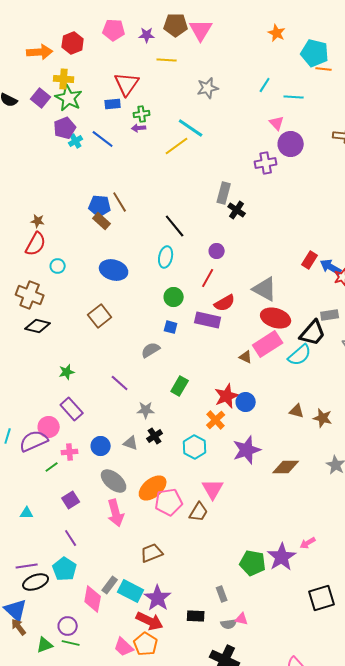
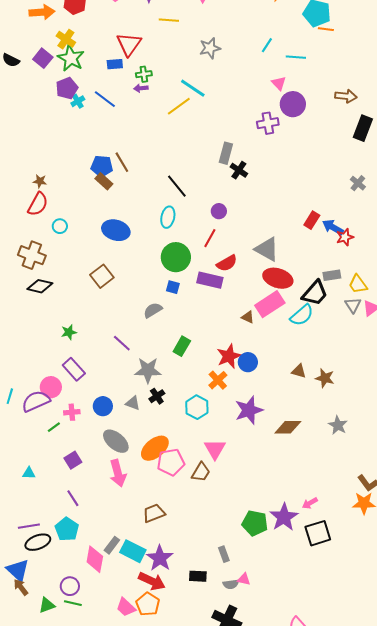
yellow cross: (64, 79) -> (66, 39), turned 30
green circle: (174, 297) -> (176, 257), size x1.5
gray star: (146, 410) -> (148, 370), size x1.5
black square: (322, 598) -> (318, 533), moved

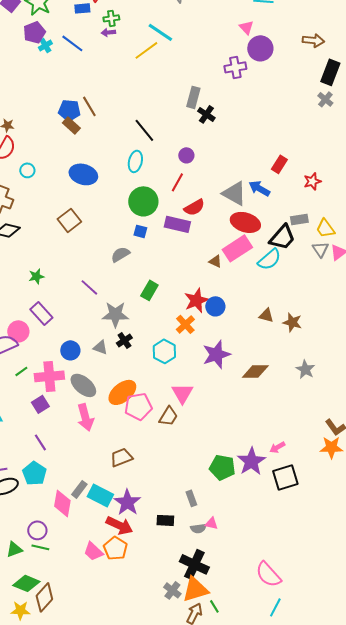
gray cross: (358, 183) -> (325, 99), moved
blue arrow: (333, 227) -> (259, 188), moved
pink cross: (72, 412) -> (49, 376), moved, size x1.8

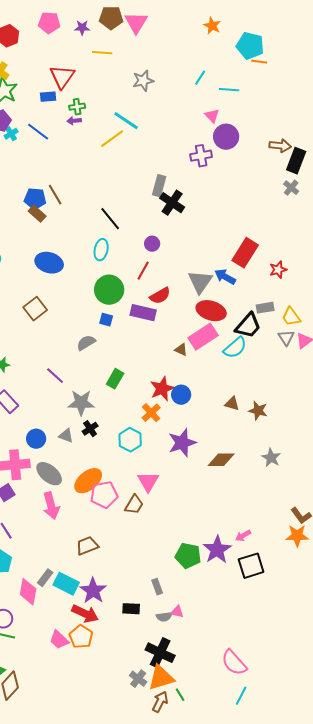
brown arrow: (313, 40) -> (280, 146), moved
black cross: (206, 114) -> (172, 203), size x1.4
red rectangle: (279, 164) -> (245, 253), size x1.6
gray triangle: (234, 193) -> (200, 282), turned 36

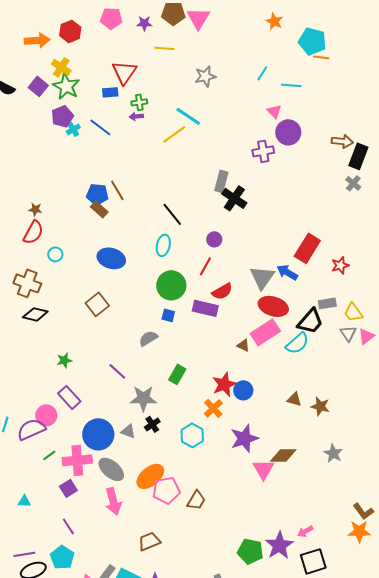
blue circle: (36, 439) -> (98, 434), size x1.6
pink triangle: (148, 482) -> (263, 469), moved

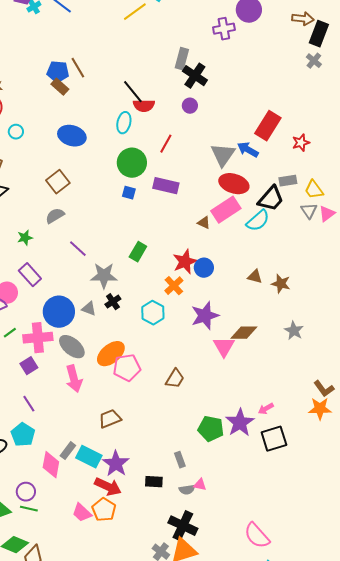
purple circle: (214, 239) -> (190, 106), moved
red semicircle: (222, 291) -> (144, 106), moved, turned 30
gray semicircle: (148, 338) -> (55, 216), moved
brown trapezoid: (196, 500) -> (175, 379), moved

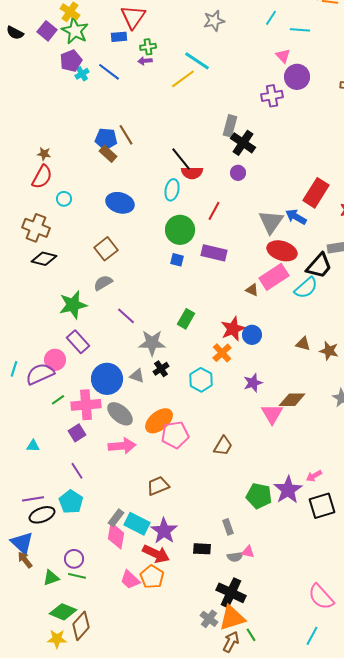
green star: (25, 238) -> (73, 305), size x1.8
purple star: (205, 316) -> (253, 383), size x0.7
pink arrow: (74, 379) -> (122, 446), turned -80
pink diamond: (51, 465) -> (116, 536), moved
pink semicircle: (257, 536) -> (321, 597), moved

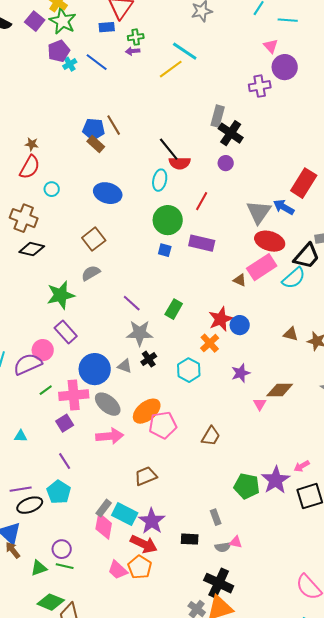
purple line: (126, 316) -> (132, 303), moved
pink triangle: (272, 414) -> (260, 404), size x0.6

